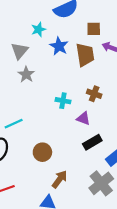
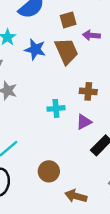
purple triangle: (83, 118) -> (84, 122), turned -32
brown arrow: (60, 179) -> (76, 196), turned -96

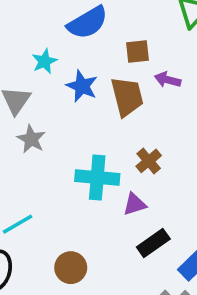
brown cross: (88, 91) -> (149, 161), turned 35
cyan cross: (56, 108) -> (97, 178), size x1.6

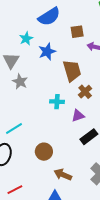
blue star: (82, 86) -> (47, 52), turned 30
brown trapezoid: (127, 97) -> (72, 71), moved
cyan cross: (97, 178) -> (57, 102), size x0.6

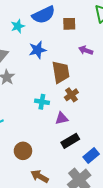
brown square: (77, 32) -> (69, 24), moved
cyan star: (26, 39) -> (18, 26), moved

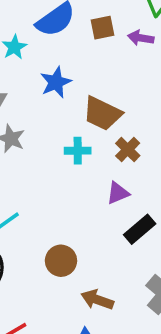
purple arrow: (86, 50) -> (141, 38), moved
brown trapezoid: (61, 72) -> (102, 113), turned 135
cyan cross: (42, 102) -> (78, 151), moved

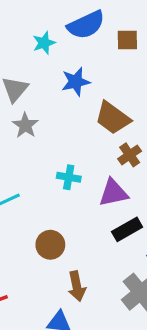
cyan cross: (78, 151) -> (69, 177), moved
purple triangle: (118, 193) -> (113, 193), size x1.4
brown arrow: (97, 300) -> (77, 286), turned -132

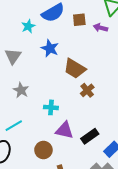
blue star: (76, 82) -> (50, 48), turned -30
gray star: (25, 125) -> (21, 90), moved
purple triangle: (113, 193) -> (64, 130), moved, turned 30

